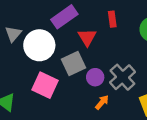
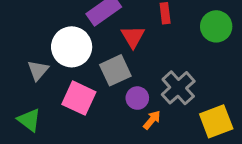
gray triangle: (13, 34) -> (38, 70), moved
purple circle: (95, 77) -> (137, 98), moved

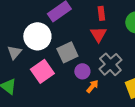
red triangle: (133, 37) -> (98, 34), moved
pink square: (79, 98) -> (42, 71), turned 30

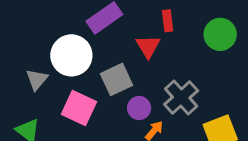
red triangle: (98, 34) -> (148, 46), moved
pink square: (42, 71) -> (79, 108), turned -30

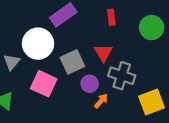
red triangle: (148, 46) -> (103, 53), moved
gray cross: (181, 97) -> (122, 76), turned -30

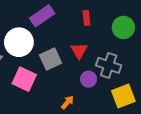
gray cross: (122, 76) -> (109, 65), moved
purple circle: (90, 84) -> (89, 79), moved
orange arrow: (101, 101) -> (67, 102), moved

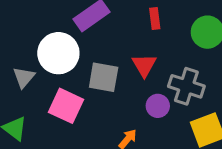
gray square: (51, 59) -> (104, 77), turned 35

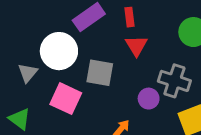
red rectangle: (155, 19) -> (130, 17), moved
red triangle: (144, 65) -> (136, 46), moved

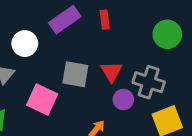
red triangle: (136, 46) -> (111, 72), moved
white circle: (59, 51) -> (25, 44), moved, size x0.7

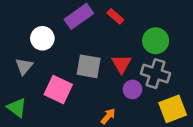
red rectangle: (105, 20) -> (115, 16), turned -42
green circle: (167, 34) -> (156, 41), moved

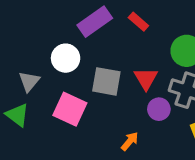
white circle: (42, 38) -> (66, 58), moved
green triangle: (17, 108) -> (17, 115), moved

